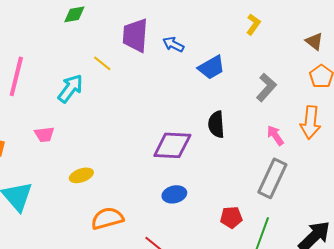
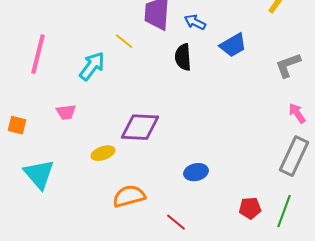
gray L-shape: (266, 87) -> (288, 65), turned -152
black semicircle: (216, 124) -> (183, 57), moved
purple diamond: (172, 145) -> (140, 127), moved
red pentagon: (231, 217) -> (250, 208), moved

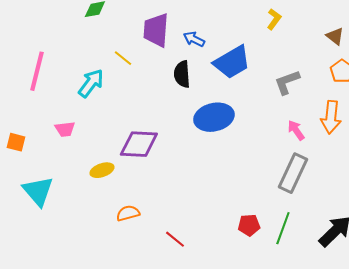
blue trapezoid: (233, 45) -> (232, 62), size x1.4
blue ellipse: (196, 172) -> (214, 117), moved, size x1.6
orange semicircle: (129, 196) -> (128, 213), size x0.7

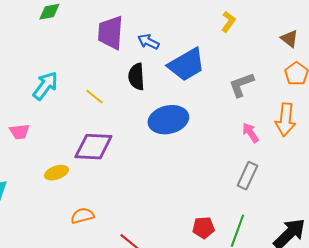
yellow line: (123, 58) -> (94, 97), moved
gray rectangle: (293, 173) -> (247, 176), size x0.7

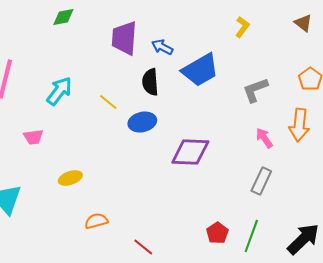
brown triangle: (289, 39) -> (303, 23), moved
blue ellipse: (168, 120) -> (142, 122), moved, size x0.7
purple diamond: (93, 147) -> (190, 152), moved
red pentagon: (203, 228) -> (217, 233), turned -30

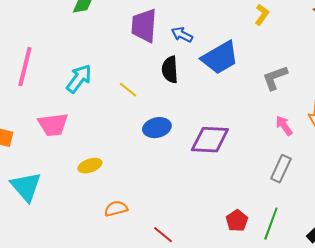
blue ellipse: (142, 122) -> (157, 128), moved
pink trapezoid: (33, 137) -> (53, 125), size x1.5

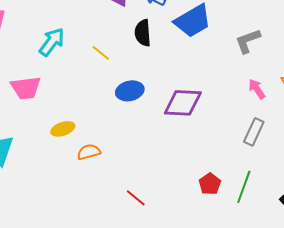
orange semicircle: (116, 209) -> (89, 152), moved

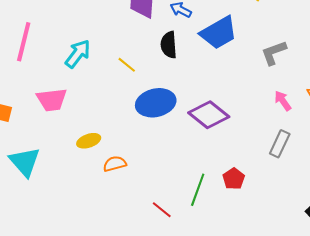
blue ellipse: (130, 91) -> (156, 103), size x1.4
purple diamond: (183, 103) -> (209, 115), turned 36
red pentagon: (210, 184) -> (234, 179), moved
green line: (244, 187) -> (198, 190), moved

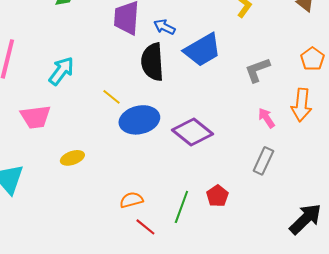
black semicircle: (169, 45) -> (152, 62), size x1.4
yellow line: (127, 65) -> (111, 97), moved
orange semicircle: (115, 164) -> (131, 200), moved

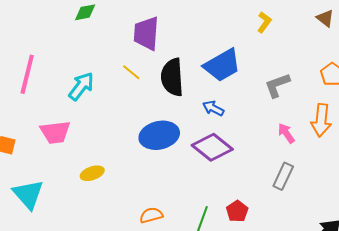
blue arrow: (164, 27) -> (213, 108), moved
yellow line: (111, 97) -> (131, 72), moved

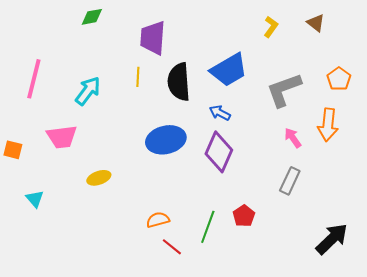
brown triangle: (325, 18) -> (316, 23), moved
yellow line: (131, 72) -> (138, 77), turned 54
gray L-shape: (277, 85) -> (284, 90), size x1.4
purple diamond: (212, 147) -> (219, 152), turned 75
cyan triangle: (28, 194) -> (35, 199), size x0.6

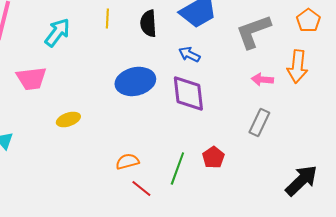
black semicircle: (179, 82) -> (148, 23), size x0.7
pink arrow: (293, 138) -> (262, 79), turned -50
purple diamond: (219, 152) -> (188, 93), turned -30

